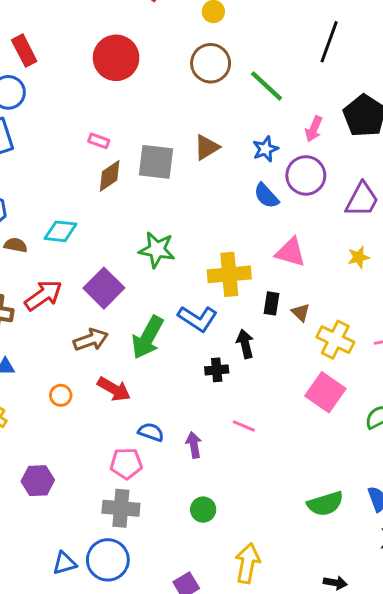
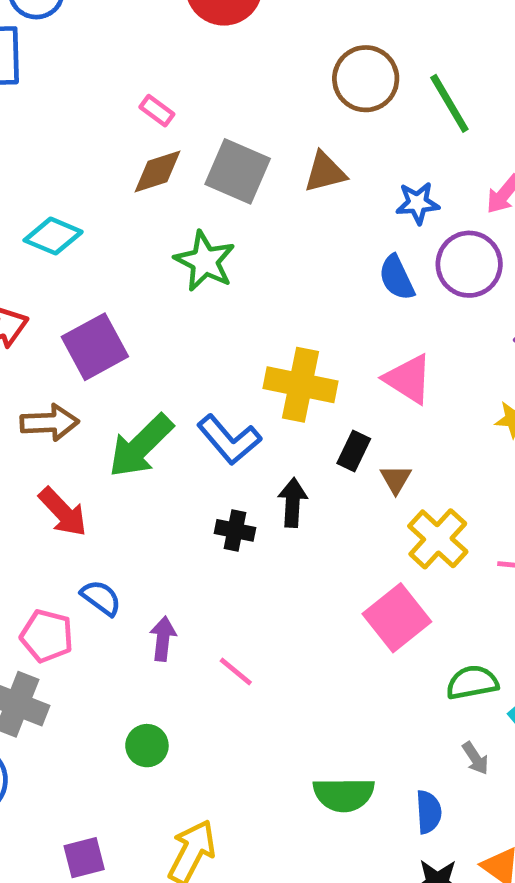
brown circle: (211, 63) -> (366, 79), moved
green star: (157, 250) -> (205, 261), moved
pink line: (244, 426) -> (236, 671), moved

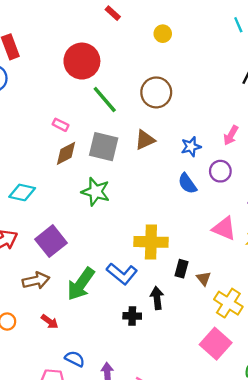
green line: (449, 103) -> (105, 100), moved
purple circle: (469, 264) -> (220, 171), size x0.7
pink triangle: (408, 379) -> (224, 229), moved
red arrow: (63, 512) -> (50, 322), size x0.7

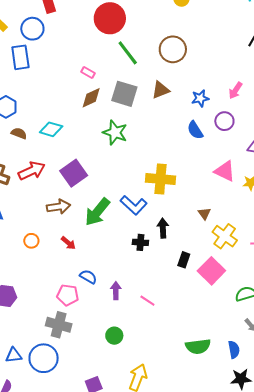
black rectangle: (182, 269) -> (184, 260), moved

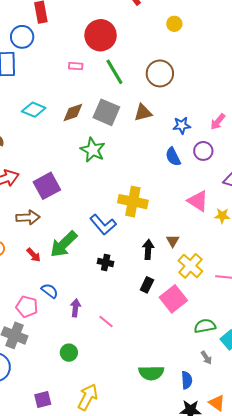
pink rectangle: (88, 73) -> (76, 66), moved, turned -32
cyan diamond: (51, 129) -> (34, 110), moved
green arrow: (97, 212) -> (64, 244), moved
black arrow: (163, 228) -> (148, 249), moved

